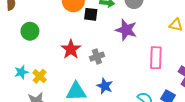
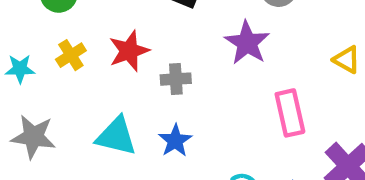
pink rectangle: (156, 58) -> (290, 113), turned -30
yellow cross: (40, 76) -> (71, 55), moved

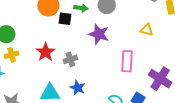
yellow cross: (71, 55) -> (12, 55), moved, turned 32
pink rectangle: (290, 113) -> (127, 61), turned 30

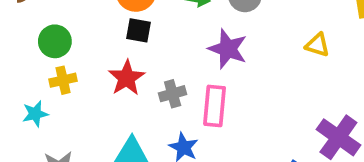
black square: (65, 19) -> (138, 30), moved
pink rectangle: (127, 61) -> (215, 106), moved

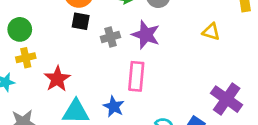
red star: (127, 78) -> (57, 79), moved
gray cross: (173, 94) -> (110, 37), moved

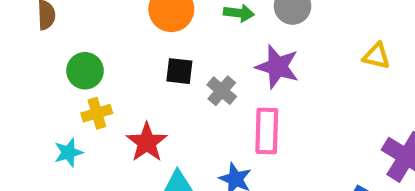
black square: (81, 21) -> (179, 71), moved
gray cross: (110, 37) -> (222, 91), moved, turned -30

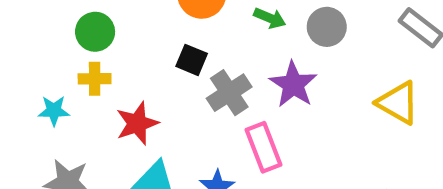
yellow triangle: (377, 56) -> (398, 103), size x1.5
gray cross: (222, 91) -> (229, 93), size x1.4
pink rectangle: (267, 131) -> (263, 147), turned -39

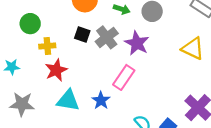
yellow cross: (95, 79) -> (47, 46), moved
gray cross: (229, 93) -> (107, 37), moved
pink rectangle: (263, 147) -> (124, 77), turned 60

